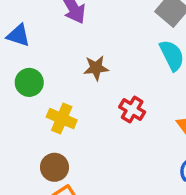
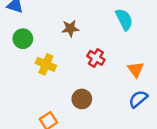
brown circle: (54, 167) -> (82, 99), moved

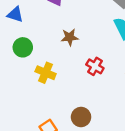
brown circle: (82, 99) -> (81, 117), moved

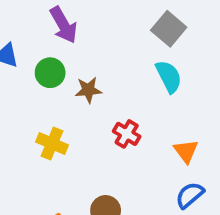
green circle: (23, 47) -> (50, 73), moved

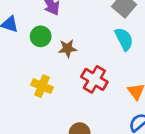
red cross: (127, 134) -> (94, 79), size x1.4

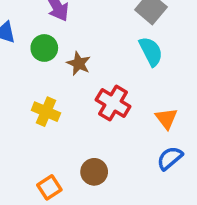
brown star: (68, 48) -> (79, 63), turned 30

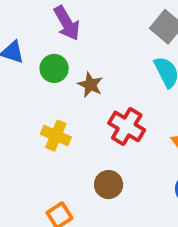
brown circle: (94, 172) -> (109, 185), moved

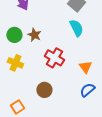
green circle: (54, 68) -> (14, 35), moved

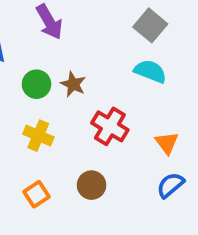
cyan semicircle: (76, 28) -> (150, 71), turned -42
orange square: (17, 107) -> (36, 194), moved

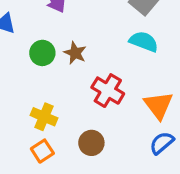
yellow cross: (38, 136) -> (44, 117), moved
orange triangle: (167, 143) -> (158, 105), size x1.4

